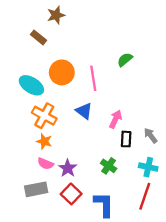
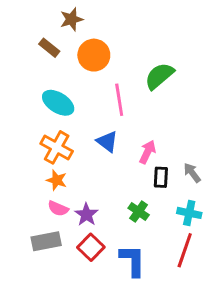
green semicircle: (125, 60) -> (159, 76), size x1.5
orange circle: (62, 72) -> (94, 55), moved
cyan ellipse: (31, 85) -> (58, 103), moved

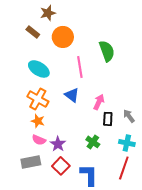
green semicircle: (159, 76) -> (107, 51), turned 110

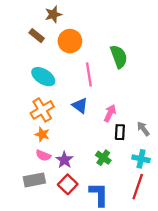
orange cross: (38, 99) -> (42, 110), turned 30

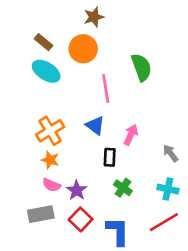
brown star: (53, 14) -> (94, 17), moved
cyan ellipse: (43, 77) -> (46, 71), moved
black rectangle: (120, 132) -> (110, 157), moved
red line: (138, 187) -> (164, 222), turned 40

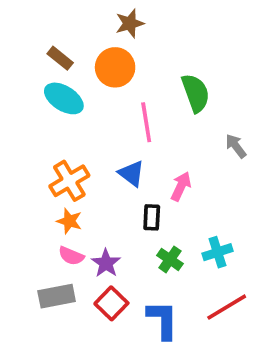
gray arrow: (171, 153) -> (236, 146), moved
cyan cross: (168, 189) -> (218, 252), moved, turned -30

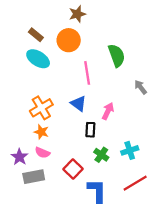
purple star: (106, 263) -> (19, 157), moved
red square: (111, 303) -> (73, 169), moved

